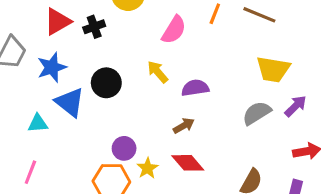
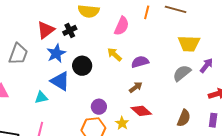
blue star: (52, 67) -> (56, 53), moved
yellow star: (147, 168) -> (122, 123), moved

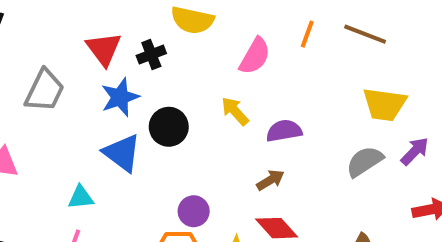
red triangle: (46, 30) -> (104, 49), turned -36
cyan triangle: (41, 97) -> (81, 197), moved

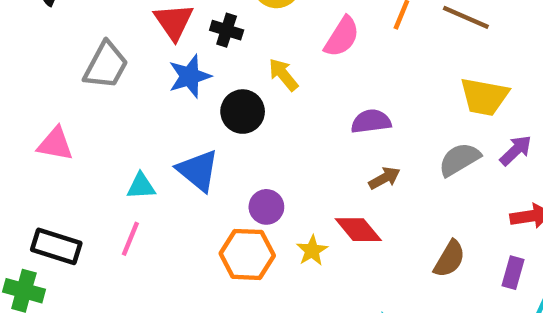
black cross: (151, 54) -> (227, 30), turned 36
yellow arrow: (235, 111) -> (283, 75), moved
blue triangle: (122, 153) -> (198, 170), moved
brown arrow: (270, 180) -> (384, 178), moved

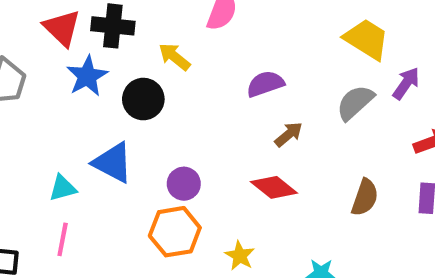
black cross: (227, 30) -> (113, 26), size x1.4
yellow trapezoid: (484, 97) -> (366, 39), turned -147
yellow star: (312, 250) -> (240, 256), moved

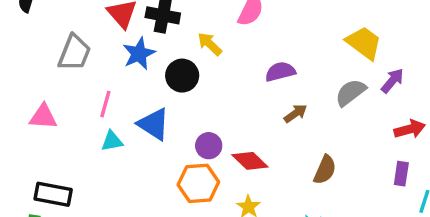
red diamond: (274, 187) -> (250, 161), moved
brown semicircle: (365, 197) -> (325, 170), moved
pink line: (63, 239) -> (105, 104), moved

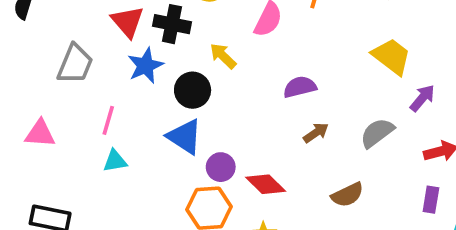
gray semicircle: (351, 93) -> (377, 133), moved
blue triangle: (154, 124) -> (185, 137), moved
brown semicircle: (325, 170) -> (347, 195), turned 40

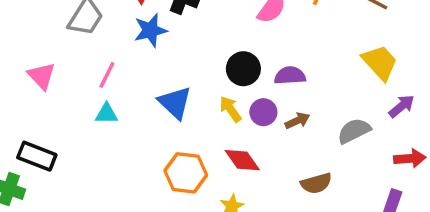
yellow arrow: (223, 56) -> (230, 109), moved
black circle: (193, 90) -> (243, 69), moved
pink triangle: (40, 134) -> (42, 76), turned 32
purple circle: (221, 167) -> (263, 112), moved

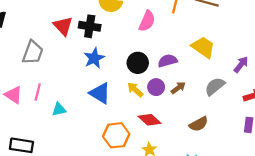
blue star: (150, 30) -> (94, 58), moved
yellow trapezoid: (380, 62) -> (203, 47), moved
pink line: (107, 75) -> (38, 92), moved

